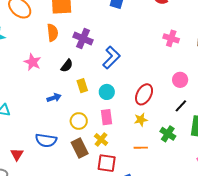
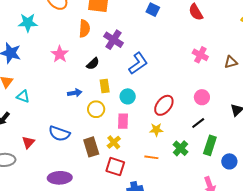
yellow circle: (79, 121) -> (96, 109), moved

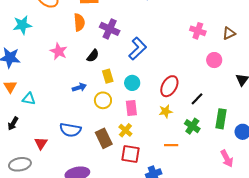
pink circle: (202, 97) -> (214, 60), moved
black line: (198, 123) -> (197, 99), moved
orange line: (151, 157) -> (171, 145), moved

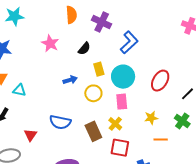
cyan circle: (132, 83) -> (123, 77), size x1.5
yellow star: (166, 111) -> (151, 118), moved

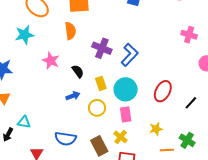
cyan star: (14, 16) -> (24, 35), moved
purple cross: (102, 22) -> (102, 48), moved
black semicircle: (84, 49) -> (78, 71), moved, turned -72
cyan triangle: (19, 90) -> (24, 122), moved
green cross: (182, 121) -> (187, 140), moved

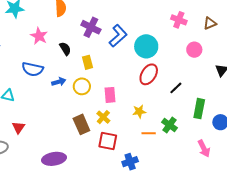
cyan circle: (126, 89) -> (146, 46), moved
blue arrow: (73, 96) -> (59, 82), moved
blue semicircle: (66, 139) -> (33, 69), moved

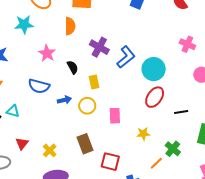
black line: (176, 88) -> (181, 112), turned 32
yellow cross: (103, 117) -> (50, 150), moved
orange line: (149, 133) -> (156, 163), moved, turned -48

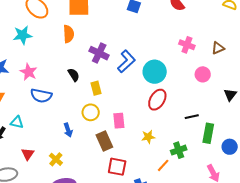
pink star: (47, 53) -> (29, 72), moved
blue arrow: (64, 100) -> (68, 130), moved, turned 88
black line: (181, 112) -> (192, 117), moved
brown rectangle: (85, 144) -> (104, 141), moved
green cross: (173, 149) -> (179, 150), turned 35

